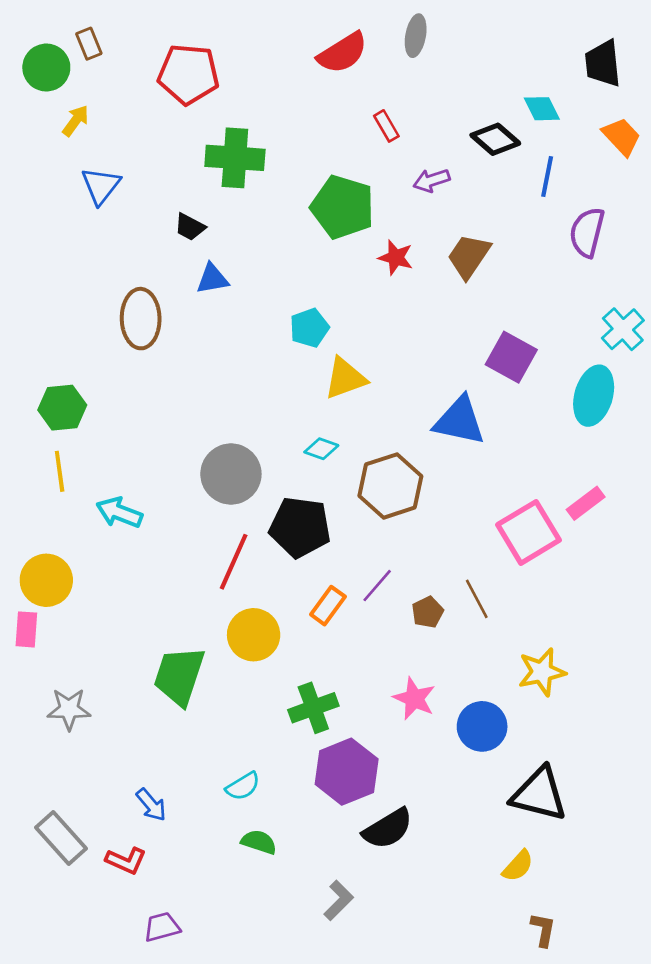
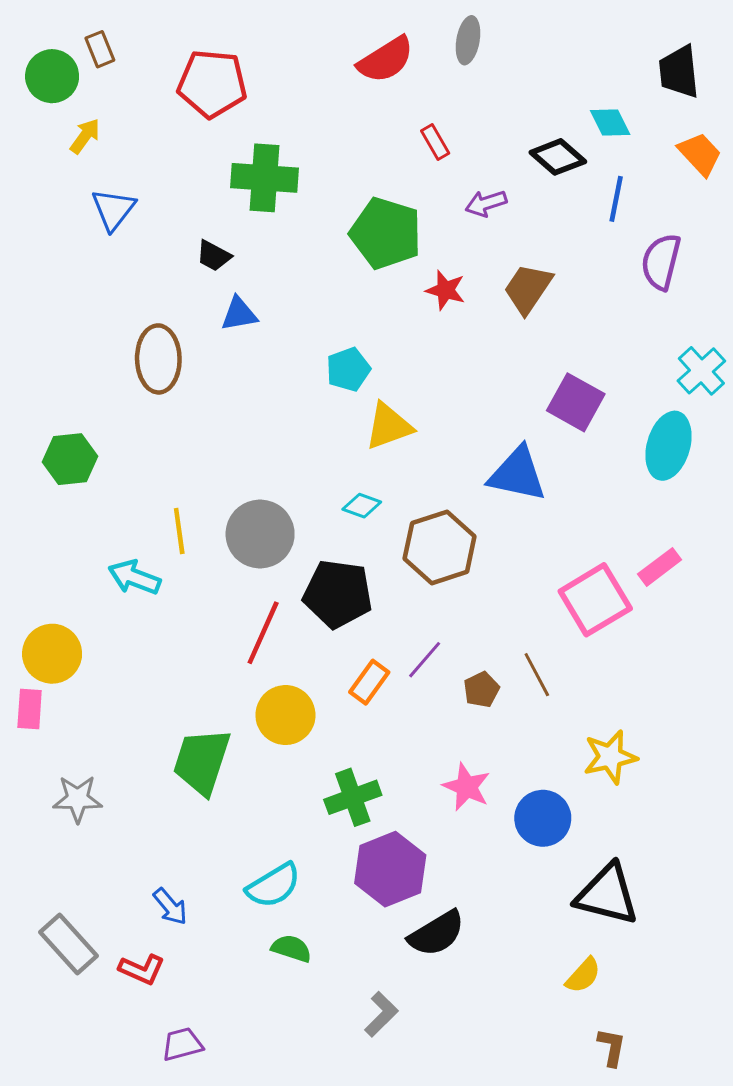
yellow line: (60, 471) -> (179, 531), moved
cyan semicircle: (243, 786) -> (273, 886), size x1.4

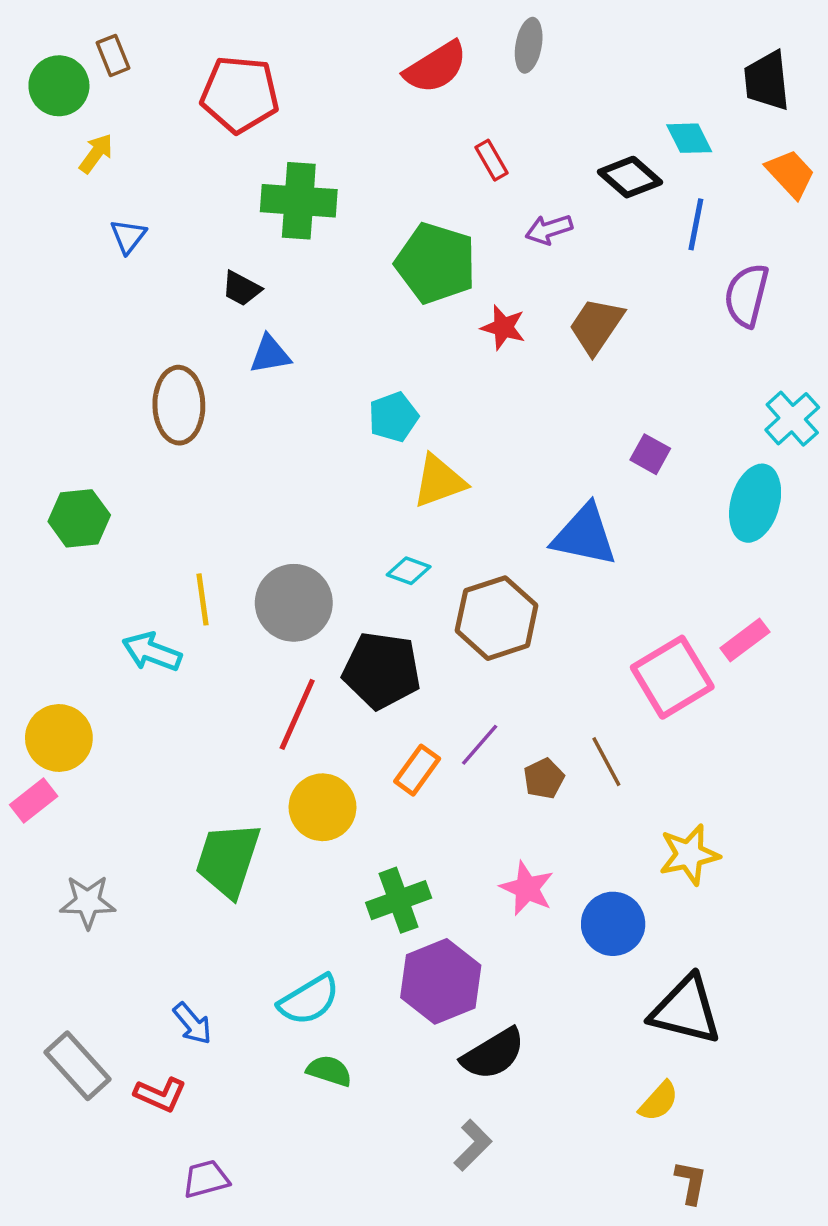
blue triangle: (113, 209) -> (128, 236), size x0.7
purple square: (576, 402) -> (650, 454), size x0.6
pink rectangle: (30, 709) -> (34, 801), turned 48
gray L-shape: (381, 1014) -> (473, 1145), moved

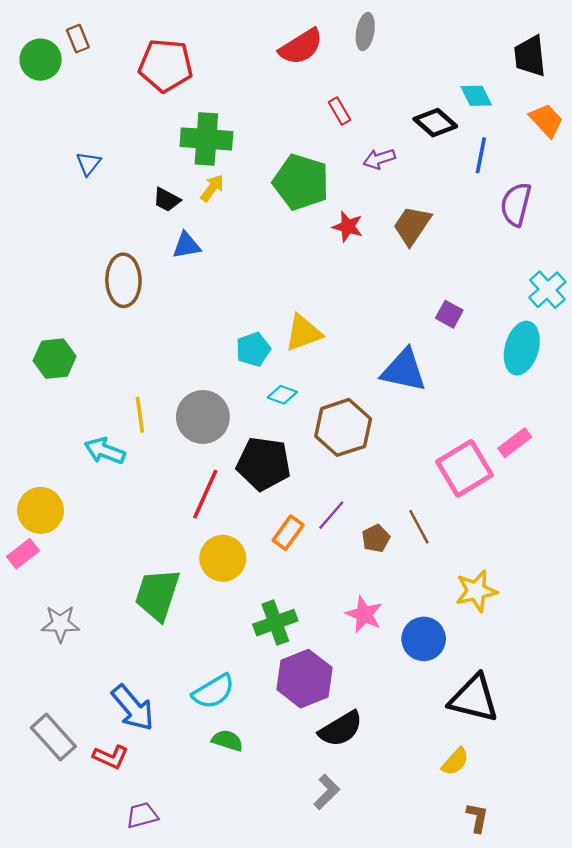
yellow arrow: (96, 153) -> (212, 188), moved
cyan pentagon: (393, 417) -> (253, 349), moved
blue arrow: (192, 1024) -> (133, 708), size x1.6

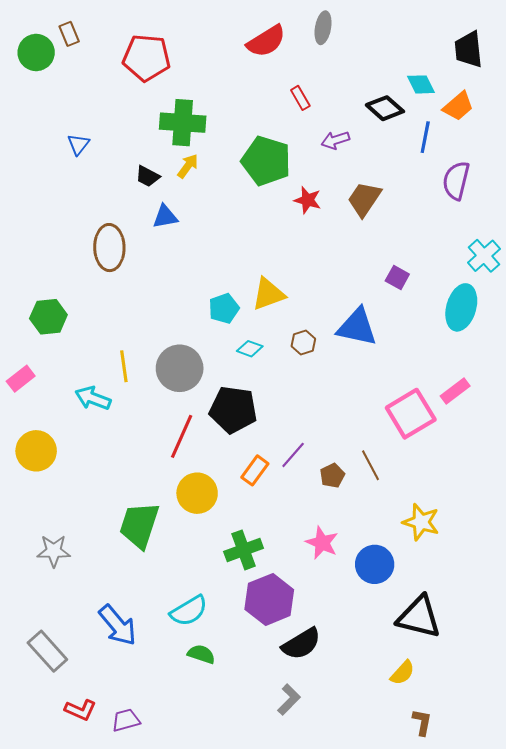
orange trapezoid: (546, 120) -> (458, 106), moved, turned 92
brown hexagon: (343, 427) -> (303, 342), moved, size x0.5
pink rectangle: (23, 554) -> (21, 379), moved
yellow star: (476, 591) -> (421, 522), turned 30
red L-shape: (111, 757) -> (80, 710), moved

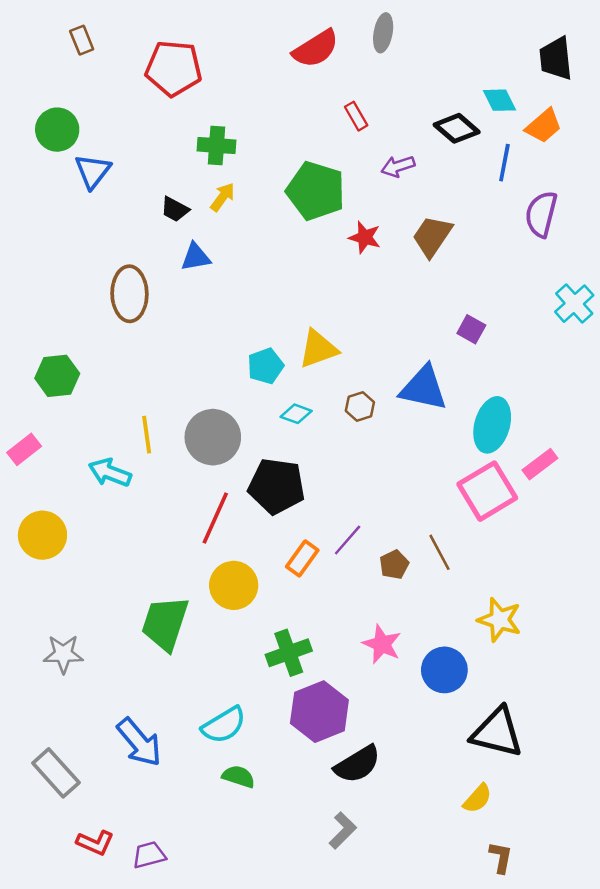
green circle: (36, 52) -> (57, 130), moved
green cross: (183, 123) -> (216, 146), size x0.7
blue triangle: (78, 144) -> (93, 171), size x1.4
cyan ellipse: (461, 307) -> (492, 425), moved

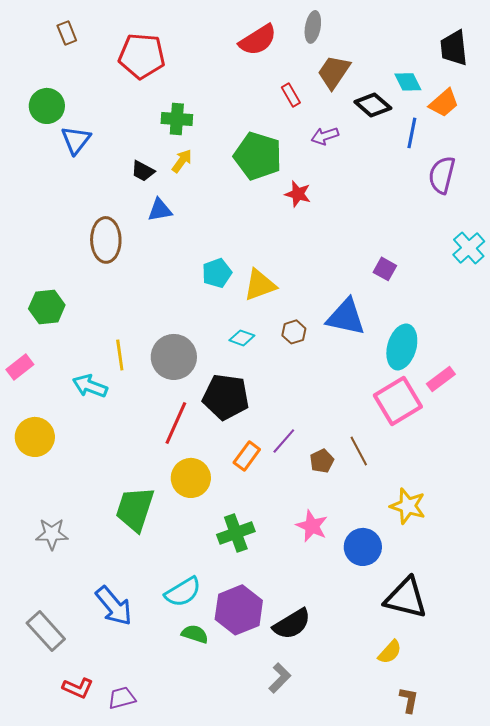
brown trapezoid: (432, 236) -> (334, 72), moved
cyan pentagon: (265, 366) -> (217, 273), moved
purple hexagon: (319, 712) -> (239, 610), moved

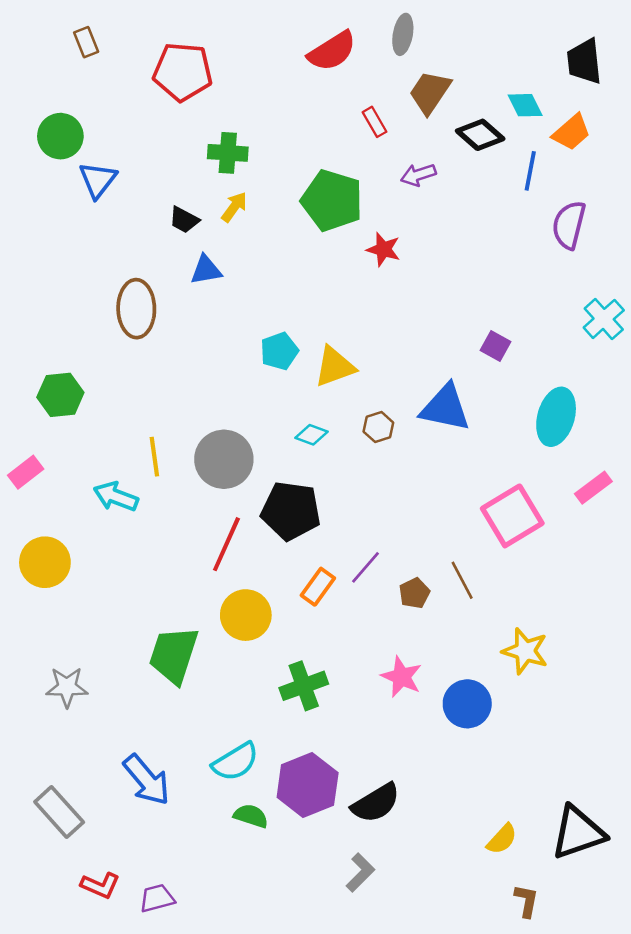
cyan ellipse: (402, 347) -> (556, 417), moved
pink rectangle: (441, 379) -> (593, 488), moved
black triangle: (406, 598) -> (578, 833), moved, turned -33

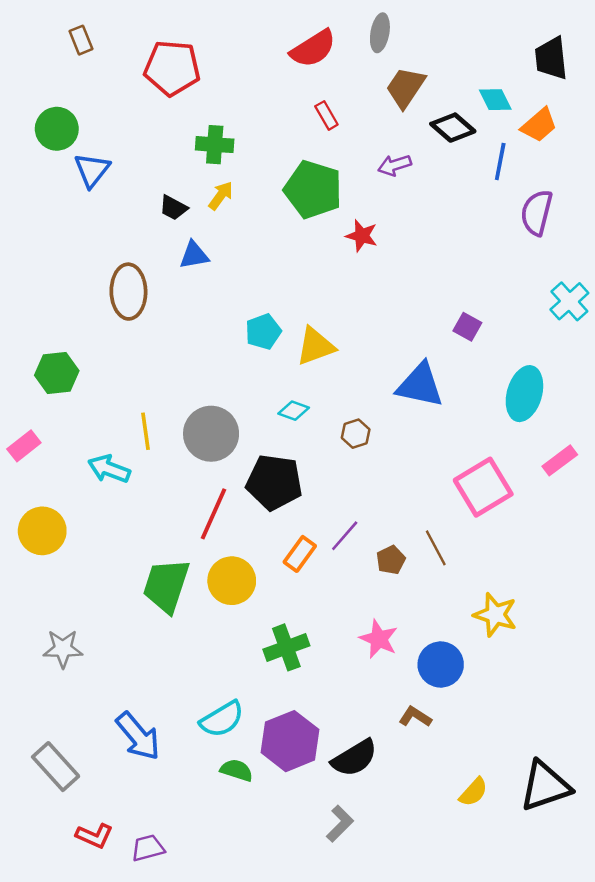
red rectangle: (375, 122) -> (326, 115), moved
brown hexagon: (378, 427) -> (356, 434), moved
green trapezoid: (174, 655) -> (166, 586), moved
brown L-shape: (526, 901) -> (415, 717), moved, turned -68

